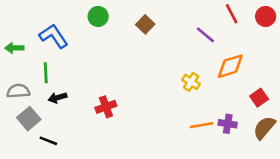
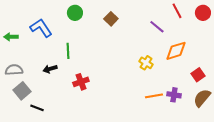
green line: (46, 73) -> (68, 51), moved
black arrow: (58, 98) -> (50, 69), moved

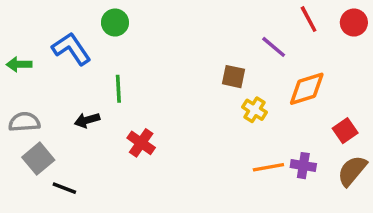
green circle: (75, 13) -> (115, 23), moved
brown square: (111, 19) -> (234, 77), moved, turned -32
red cross: (81, 82) -> (141, 143), turned -35

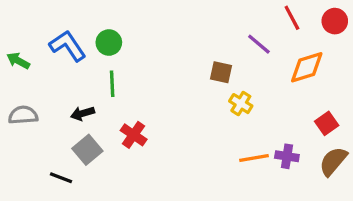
green circle: (115, 23) -> (109, 43), moved
green arrow: (19, 64) -> (18, 61), turned 30
orange diamond: (307, 89) -> (307, 67), moved
gray square: (38, 159) -> (87, 150), moved

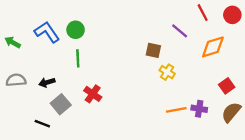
black arrow: (82, 113) -> (47, 82), moved

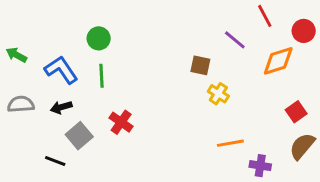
red circle: (232, 15) -> (304, 31), moved
blue L-shape: (47, 32) -> (61, 70), moved
purple cross: (199, 109) -> (260, 166), moved

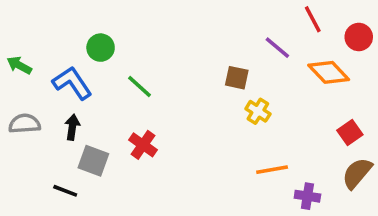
green circle: (99, 38) -> (101, 48), moved
orange diamond: (278, 61) -> (329, 72), turned 64
green line: (102, 76) -> (139, 86), moved, turned -45
black arrow: (61, 107) -> (72, 127), turned 114
gray square: (79, 136) -> (93, 161), turned -30

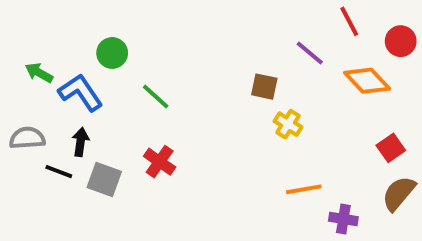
green arrow: (19, 65) -> (39, 73), moved
black line: (65, 191) -> (59, 172), moved

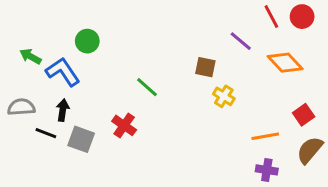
red circle: (401, 41) -> (302, 17), moved
green line: (156, 96) -> (147, 87), moved
orange line: (304, 189) -> (265, 136), moved

